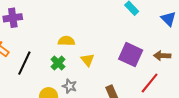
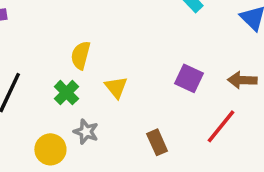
yellow semicircle: (66, 41) -> (81, 55), turned -77
purple square: (131, 55) -> (189, 78), size x0.7

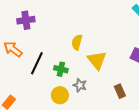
yellow triangle: (116, 87) -> (97, 60), size x1.5
green cross: (66, 93) -> (61, 69), moved, turned -32

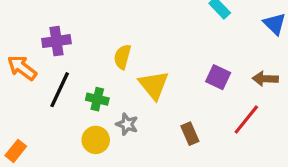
purple cross: (26, 20) -> (56, 41), moved

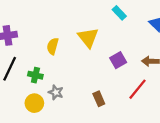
purple square: (218, 77) -> (118, 60), turned 35
yellow triangle: (154, 85) -> (88, 38), moved

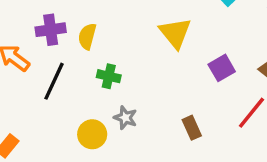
yellow semicircle: (53, 46) -> (87, 36), moved
green cross: (35, 75) -> (109, 76), moved

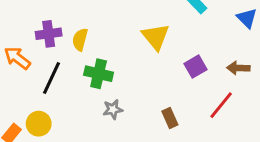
green cross: (109, 76) -> (99, 74), size x1.4
gray star: (125, 118) -> (113, 109), turned -30
yellow circle: (92, 134) -> (39, 124), moved

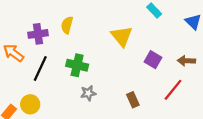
yellow semicircle: (80, 39) -> (67, 25), moved
purple square: (196, 67) -> (153, 60), turned -30

